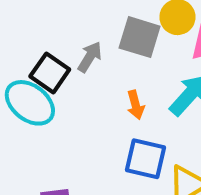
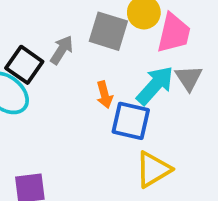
blue square: (146, 159) -> (131, 121), moved

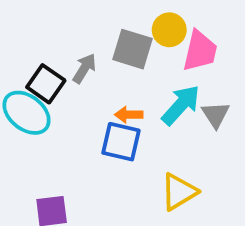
gray triangle: (189, 78) -> (215, 115), moved
orange arrow: (105, 95) -> (129, 115), turned 105
blue square: (131, 121) -> (121, 142), moved

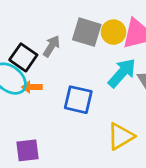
yellow circle: (169, 30) -> (113, 32), moved
orange arrow: (129, 115) -> (32, 87), moved

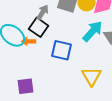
black square: (23, 57) -> (39, 27), moved
yellow triangle: (121, 136) -> (92, 76), turned -30

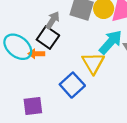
blue square: (62, 50) -> (72, 85), moved, turned 35
yellow triangle: (92, 76) -> (93, 63), moved

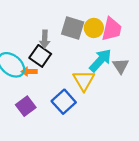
gray arrow: (53, 20) -> (45, 39), turned 150
purple square: (33, 106) -> (26, 106), moved, turned -30

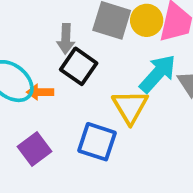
black square: (40, 56) -> (79, 66), moved
blue square: (64, 102) -> (97, 142), turned -30

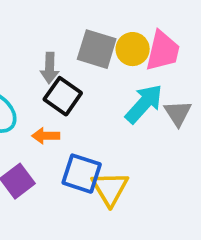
orange arrow: (40, 92) -> (46, 136), moved
yellow triangle: (130, 107) -> (110, 189), moved

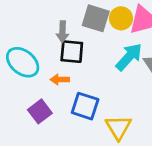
black square: (63, 96) -> (72, 52), turned -30
yellow triangle: (110, 189) -> (118, 127), moved

